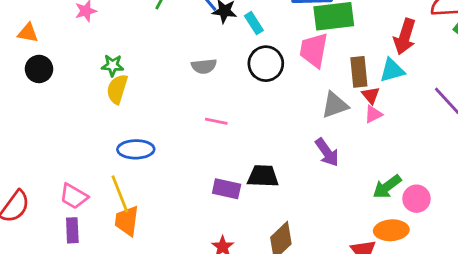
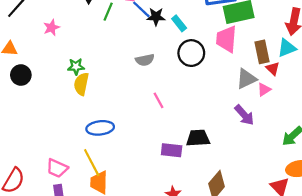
pink triangle: (373, 114) -> (264, 89), moved
pink line: (216, 121) -> (158, 100), turned 56

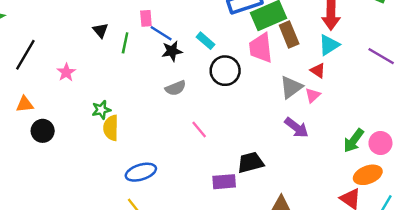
black star: (156, 17) -> (172, 51), moved
brown rectangle: (262, 52) -> (289, 35), moved

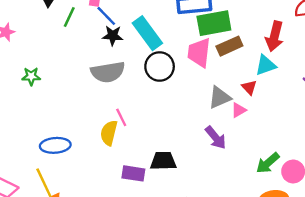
brown rectangle: (289, 35) -> (229, 46), turned 75
cyan rectangle: (205, 41) -> (147, 33), size x1.8
gray semicircle: (176, 88) -> (108, 72), size x1.6
yellow semicircle: (111, 128) -> (109, 133), moved

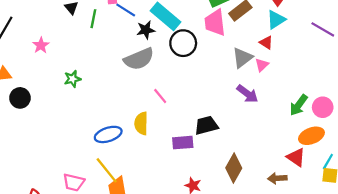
black star: (113, 36) -> (146, 30), moved
yellow semicircle: (109, 133) -> (141, 123), moved

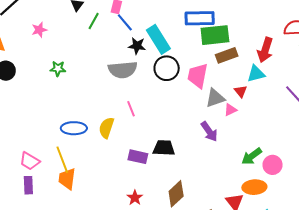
pink trapezoid: (215, 23) -> (198, 76), moved

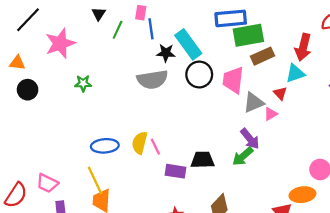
blue line: (125, 22) -> (151, 29), turned 36
pink star: (39, 30) -> (60, 43), size x1.8
pink line: (131, 109) -> (155, 147), moved
green arrow: (252, 156) -> (243, 156), moved
pink trapezoid: (30, 161) -> (47, 183), moved

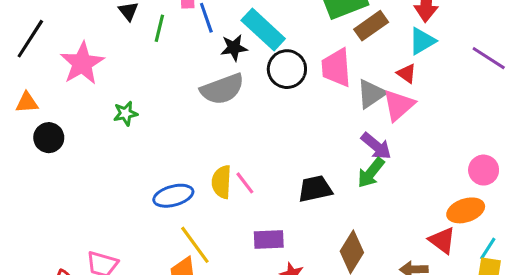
pink triangle: (271, 114) -> (399, 105), size x1.6
purple rectangle: (176, 171) -> (269, 239), moved
yellow line: (95, 180) -> (195, 245), moved

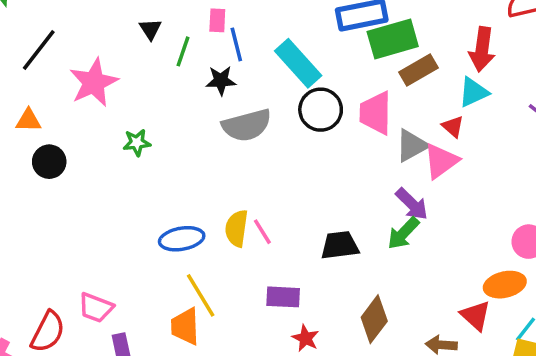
black star: (234, 48) -> (221, 81), moved

